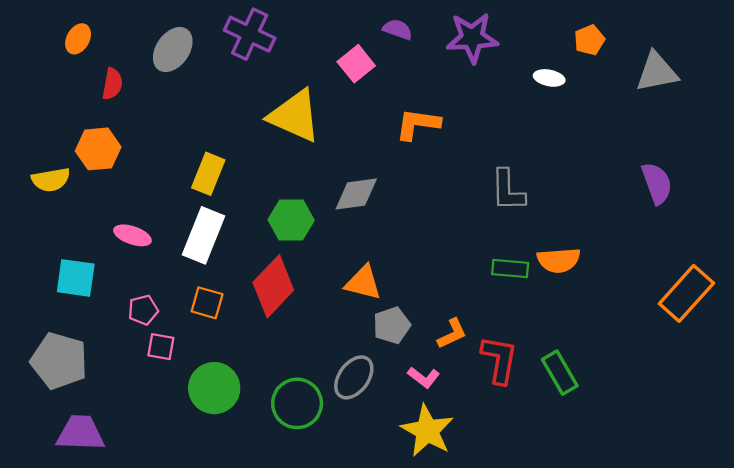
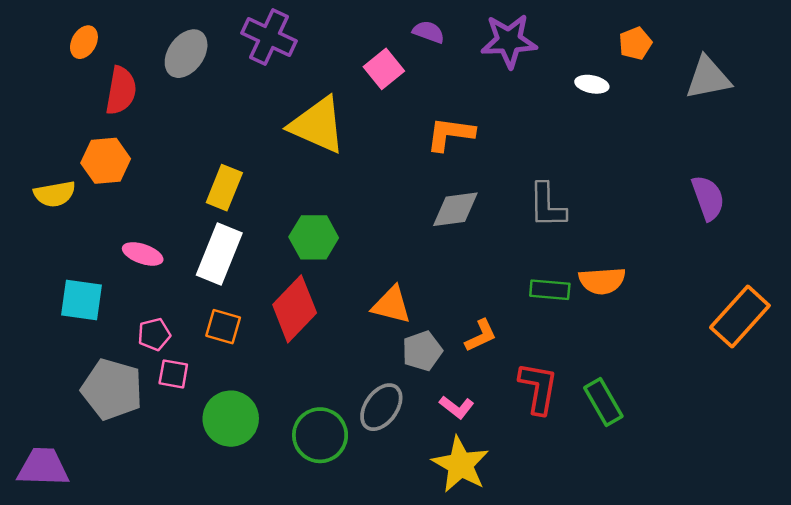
red semicircle: (112, 84) -> (121, 91), size x1.4
gray diamond: (356, 194) -> (455, 209), moved
orange L-shape: (452, 334) -> (481, 336), moved
gray pentagon: (59, 361) -> (112, 389), moved
purple trapezoid: (80, 433) -> (43, 467), moved

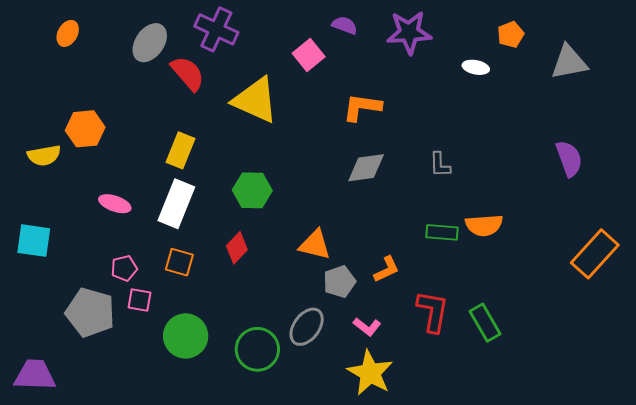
red semicircle: (121, 91) -> (188, 73), moved, turned -51
gray L-shape: (547, 205) -> (440, 165), size x0.7
cyan square: (81, 300) -> (34, 241), moved
red diamond: (295, 309) -> (237, 248), size x0.6

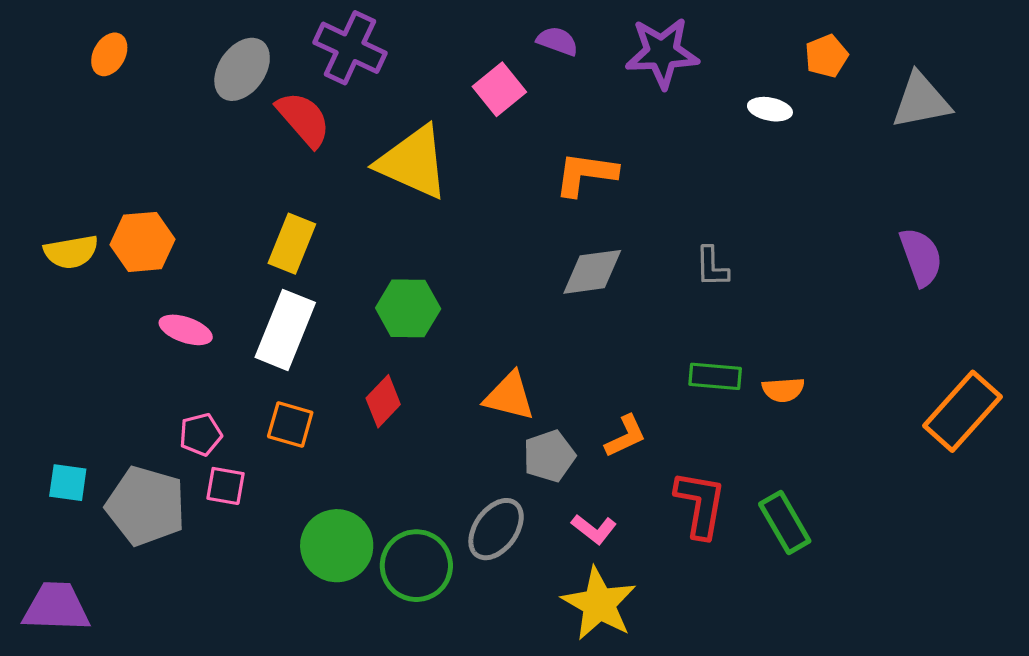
orange hexagon: (85, 129) -> (142, 242), moved
orange semicircle: (484, 225) -> (783, 390), moved, size x0.7
cyan square: (34, 241) -> (68, 483), moved, size x0.7
green circle: (186, 336) -> (337, 546), moved

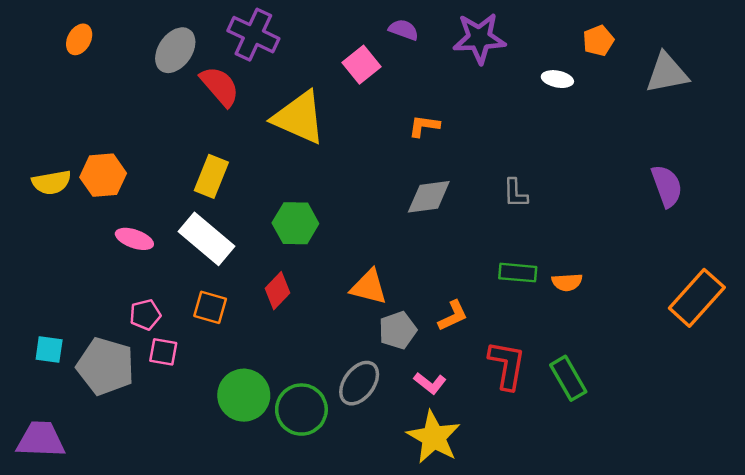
orange L-shape: (586, 174) -> (424, 126), size x0.7
white rectangle: (285, 330) -> (207, 239), turned -72

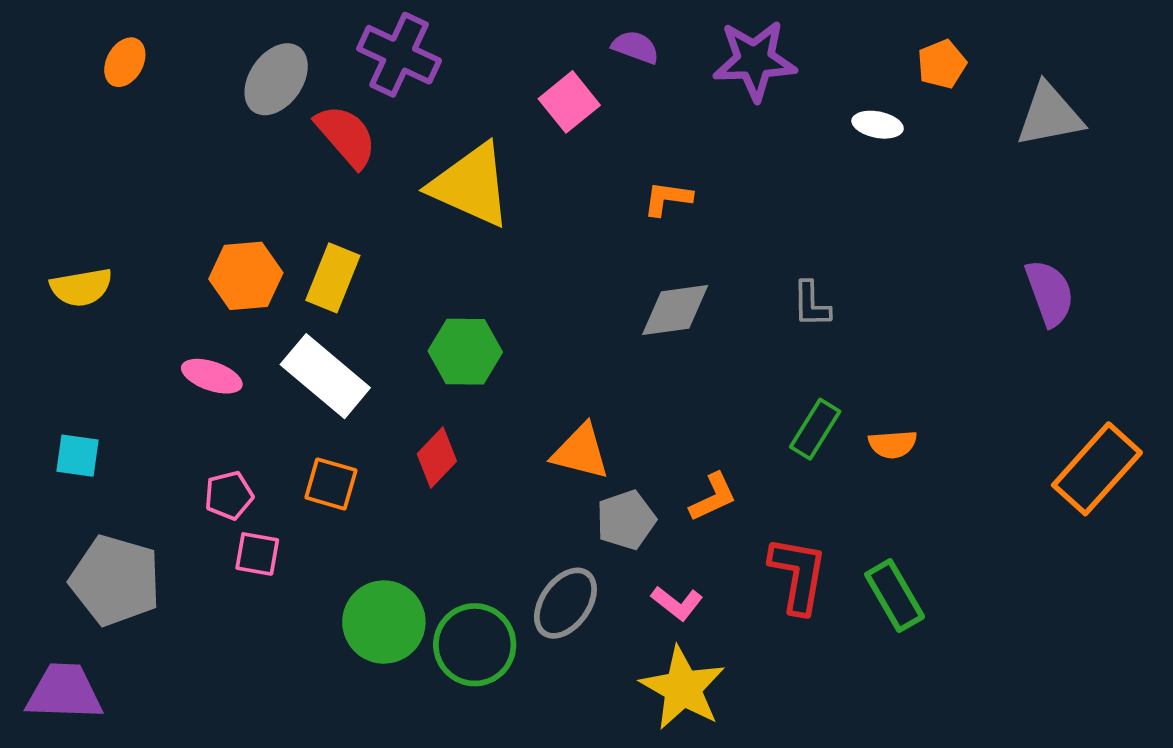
orange hexagon: (103, 175) -> (246, 276), moved
green rectangle: (518, 273) -> (815, 429), turned -63
cyan square: (49, 349) -> (78, 456), moved
gray pentagon: (106, 366) -> (115, 580), moved

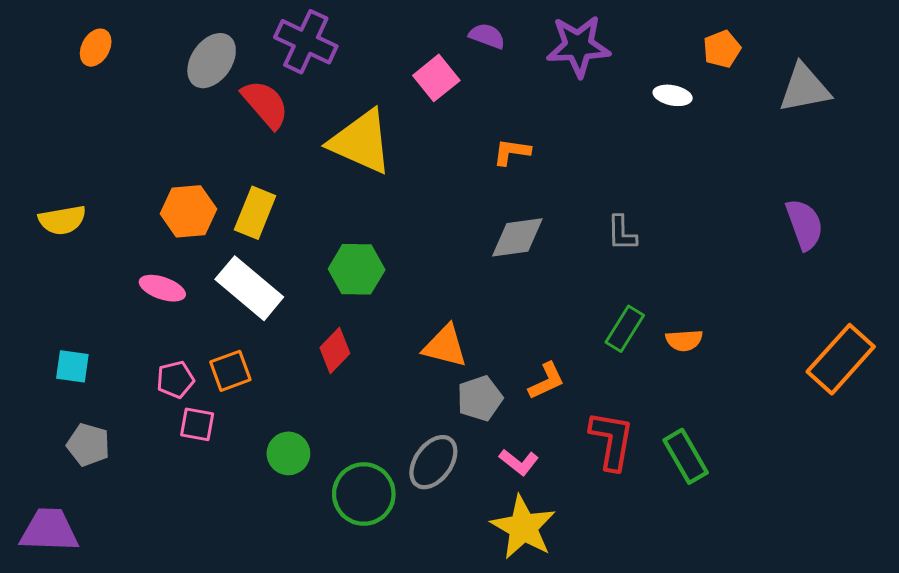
cyan square: (78, 456) -> (72, 366), moved
orange square: (331, 484) -> (230, 371), moved, turned -36
gray pentagon: (115, 580) -> (88, 445), size x0.6
green circle: (384, 622) -> (288, 453), moved, size x0.7

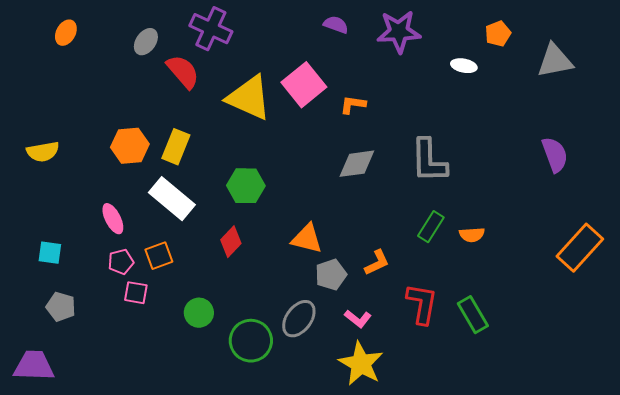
gray ellipse: (212, 61) -> (146, 42), size x0.7
pink square: (436, 78) -> (304, 85), moved, size x1.4
gray L-shape: (622, 233) -> (429, 161), size x1.8
pink ellipse: (162, 288) -> (113, 219), moved, turned 44

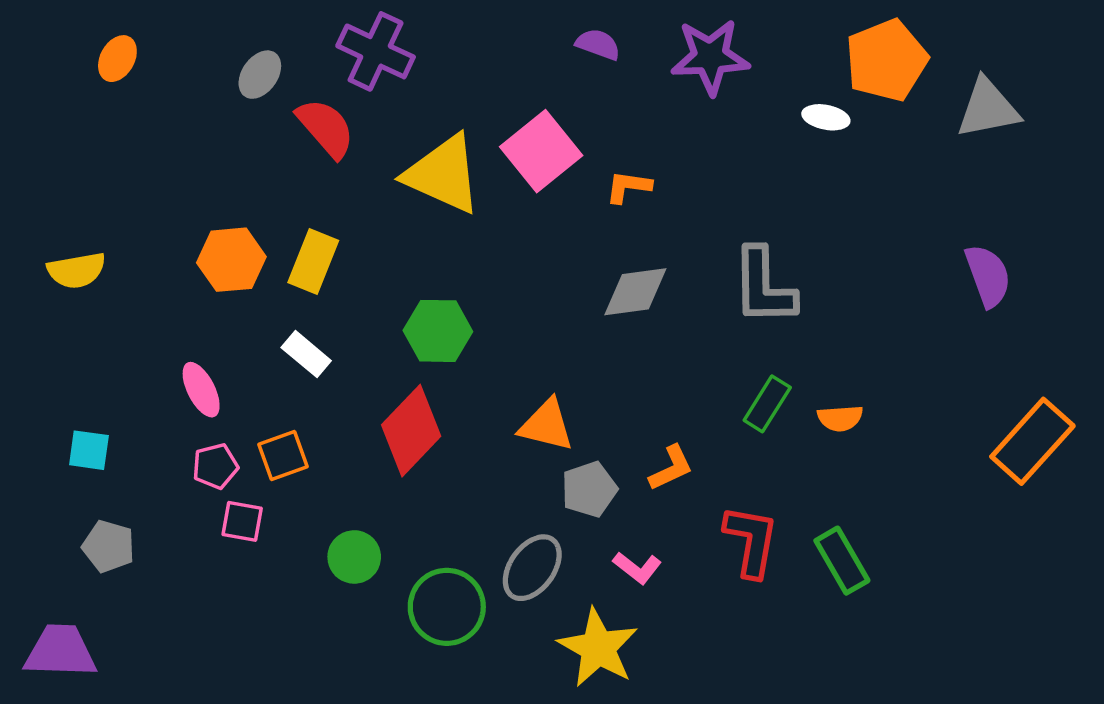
orange pentagon: (498, 34) -> (886, 60), size x1.8
white rectangle: (172, 199) -> (306, 354), size x0.6
red diamond: (231, 242) -> (411, 431), size x1.6
yellow star: (361, 364) -> (598, 648), moved

